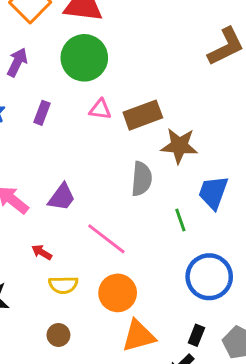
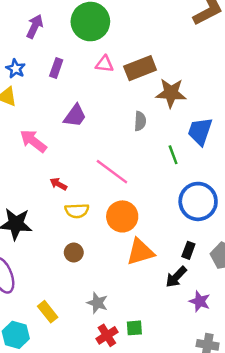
gray semicircle: (142, 179) -> (140, 121), size x0.7
purple trapezoid: (62, 197) -> (75, 116), moved

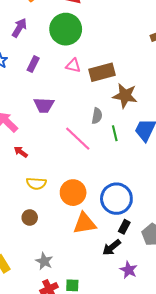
purple trapezoid: (75, 116) -> (44, 105), turned 50
green line: (173, 155) -> (115, 133), moved
pink line: (112, 172) -> (78, 139), moved
red arrow: (58, 184) -> (21, 152), moved
blue circle: (198, 201) -> (116, 199), moved

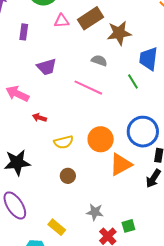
gray semicircle: (97, 116) -> (99, 60), turned -63
green line: (115, 133) -> (133, 81), moved

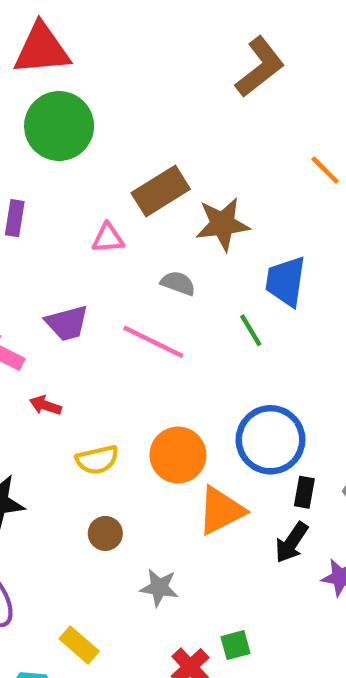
pink triangle: (62, 21) -> (108, 238), moved
purple trapezoid: (47, 67) -> (67, 323), moved
gray star: (95, 212) -> (159, 588), moved

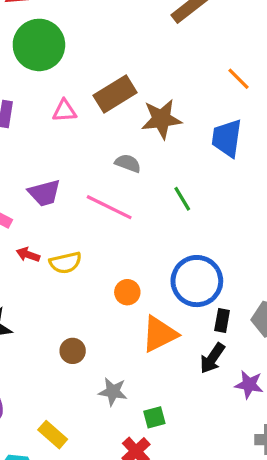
pink triangle: (108, 238) -> (64, 111), moved
blue trapezoid: (286, 281) -> (227, 138), moved
orange circle: (178, 455) -> (127, 292), size x0.6
yellow semicircle: (97, 460) -> (65, 263), moved
green square: (235, 645) -> (154, 417), moved

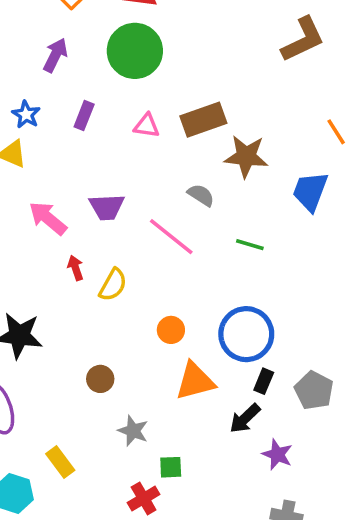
green line: (182, 199) -> (250, 245), turned -55
red arrow: (28, 255) -> (76, 268), turned 40
yellow semicircle: (65, 263) -> (113, 285), turned -60

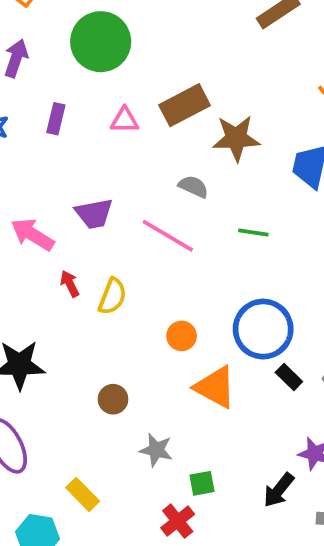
orange triangle: (195, 381) -> (215, 387), turned 51
black rectangle: (264, 381) -> (289, 377), turned -60
black arrow: (245, 418) -> (279, 490), moved

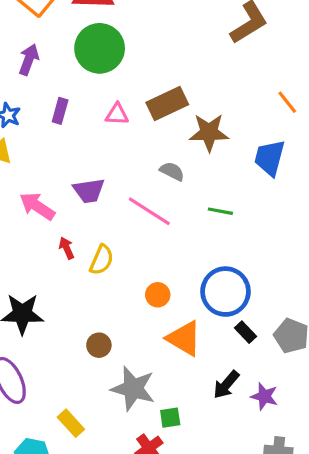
gray star: (156, 450) -> (133, 389), size x1.6
black arrow: (279, 490) -> (226, 385), moved

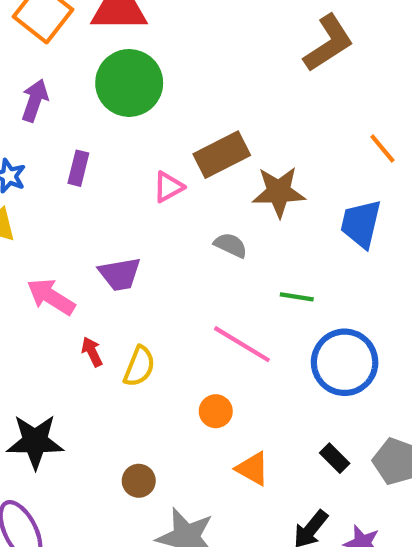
pink triangle: (117, 114) -> (168, 187), moved, turned -30
pink line: (149, 211) -> (242, 344), moved
blue circle: (225, 292) -> (345, 362), moved
orange triangle: (184, 338) -> (253, 469), size x0.7

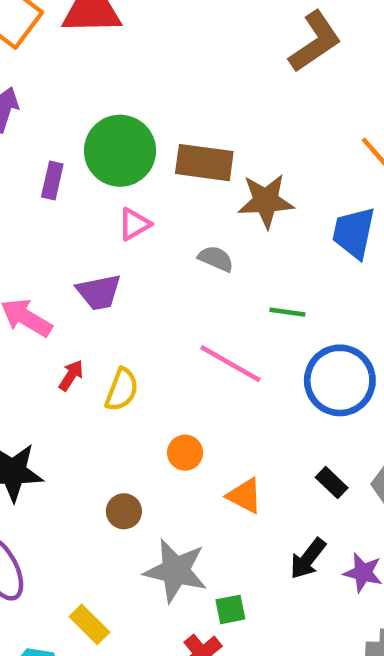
green circle: (129, 83) -> (120, 151), moved
brown rectangle: (222, 155) -> (204, 163), turned 36
pink triangle: (168, 187) -> (134, 224), moved
red arrow: (92, 352) -> (71, 375), turned 60
orange circle: (216, 411) -> (185, 453), moved

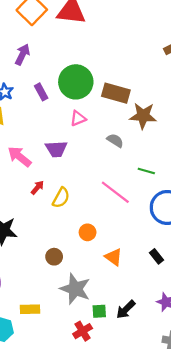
purple rectangle: (52, 180) -> (41, 92), turned -49
black arrow: (308, 559) -> (126, 310), moved
yellow rectangle: (89, 624) -> (30, 309), turned -54

